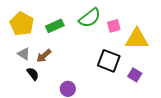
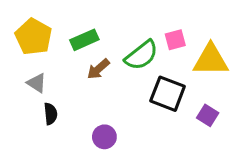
green semicircle: (90, 18) -> (141, 55), moved
brown arrow: (44, 56) -> (98, 69), moved
black semicircle: (33, 74) -> (51, 114), turned 32

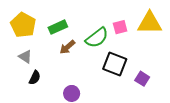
yellow triangle: (211, 60) -> (150, 23), moved
black semicircle: (51, 114) -> (35, 78), turned 32

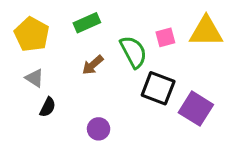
green rectangle: (58, 27) -> (87, 23), moved
green semicircle: (97, 38) -> (133, 52), turned -80
purple square: (142, 79) -> (196, 109), size x1.6

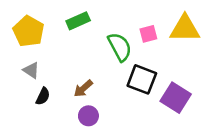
brown arrow: (93, 65) -> (83, 89), moved

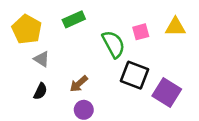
yellow triangle: (185, 29) -> (175, 27), size x0.7
gray triangle: (31, 70) -> (42, 59), moved

